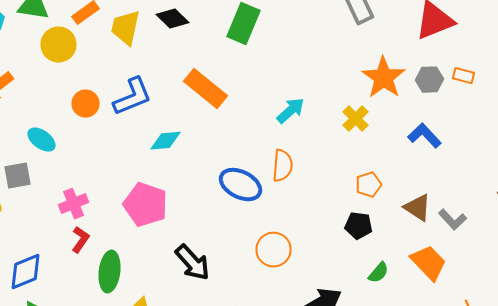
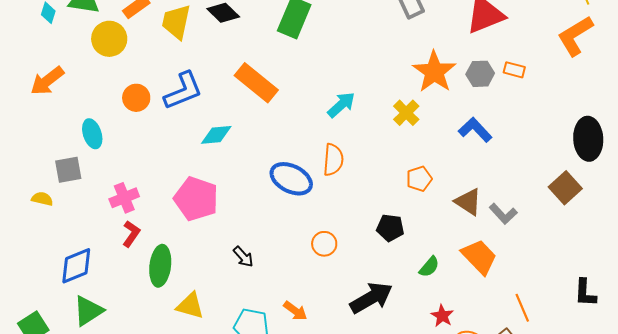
cyan ellipse: (42, 140) -> (92, 134), turned 36
black pentagon: (358, 226) -> (390, 228), moved
orange circle: (274, 250) -> (324, 244), size x0.7
black arrow: (192, 263) -> (243, 257), size x0.6

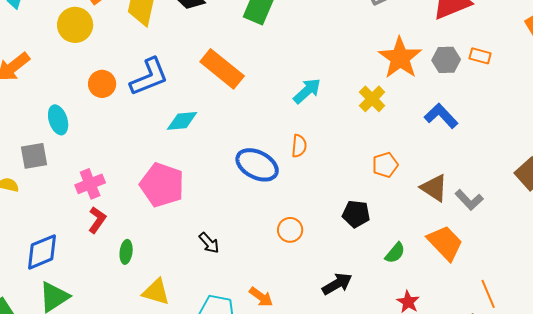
orange semicircle: (333, 160) -> (299, 146), size x0.7
green ellipse: (160, 266) -> (126, 252), size x0.6
black arrow: (371, 298) -> (337, 284), size x0.7

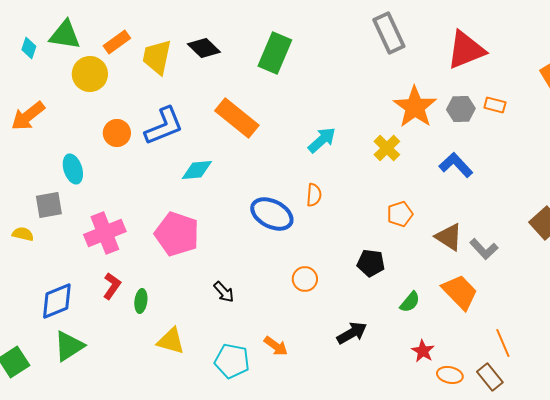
pink cross: (90, 184) -> (105, 233), size x1.4
red L-shape: (97, 220) -> (112, 286), moved

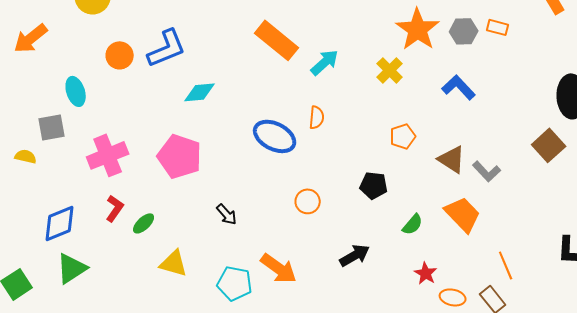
orange rectangle: (237, 118) -> (277, 40), moved
green ellipse: (141, 301) -> (144, 223), turned 40
orange arrow: (276, 346) -> (279, 268), size x1.5

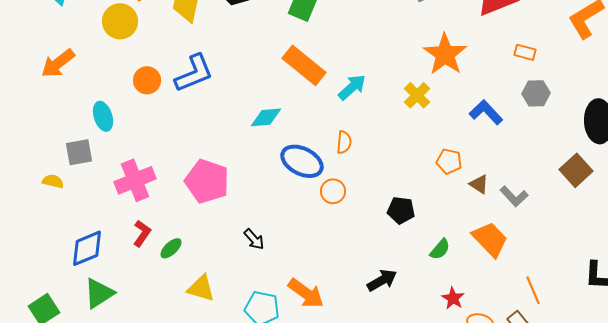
gray hexagon: (464, 31) -> (536, 93), moved
cyan diamond: (200, 92) -> (266, 117), moved
orange pentagon: (403, 136) -> (449, 161), moved, turned 30
brown triangle: (452, 159) -> (479, 184), size x0.7
orange circle: (308, 201) -> (333, 191), moved

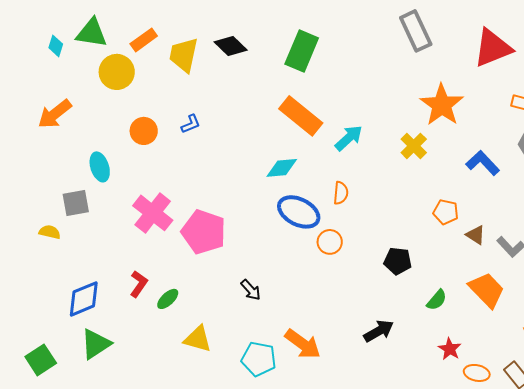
blue L-shape: (194, 73) -> (191, 124), size x0.5
cyan diamond: (266, 117) -> (282, 168), moved
pink cross: (135, 180) -> (153, 213), moved, turned -30

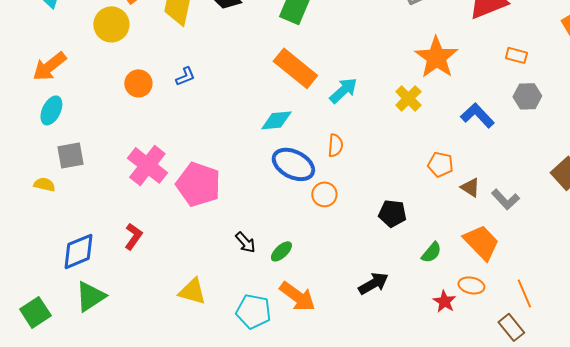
cyan ellipse: (100, 167) -> (51, 110), moved, turned 44
green ellipse: (168, 299) -> (281, 251), moved
orange ellipse: (477, 373) -> (471, 285), moved

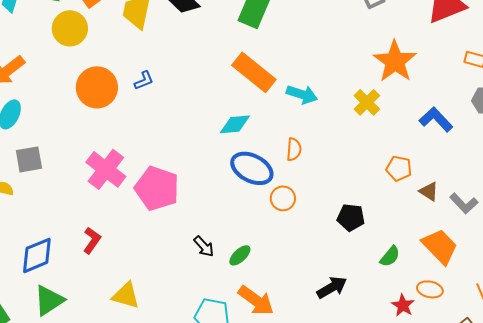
orange circle: (138, 83) -> (97, 87), size x1.5
cyan arrow: (343, 90) -> (302, 94), turned 60
yellow triangle: (192, 291) -> (126, 295), moved

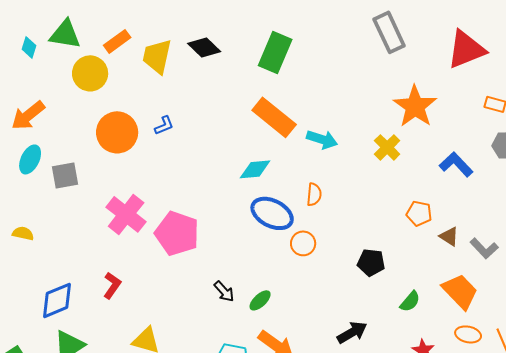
gray square: (29, 159) -> (65, 175), moved
orange ellipse: (430, 289) -> (468, 334), moved

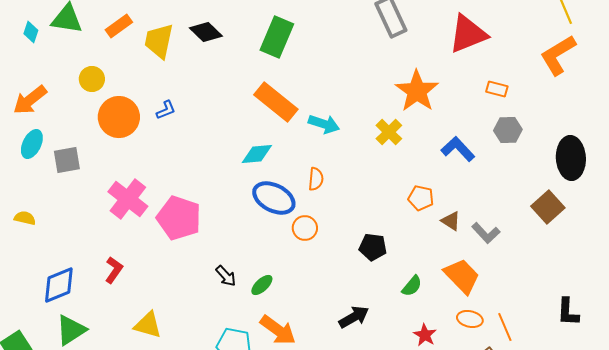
yellow circle: (90, 73) -> (92, 79), moved, size x0.7

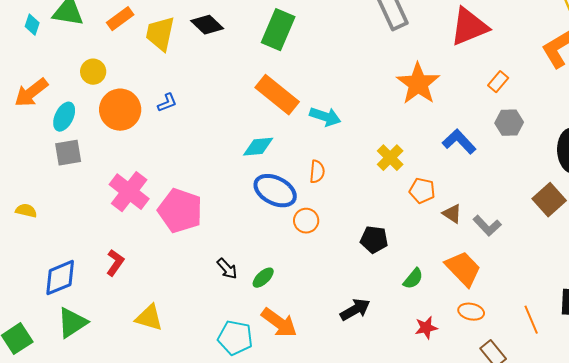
orange rectangle: (497, 89) -> (498, 82), turned -65
yellow cross: (389, 132) -> (390, 158), moved
cyan ellipse: (32, 144) -> (64, 117), moved
orange line: (505, 327) -> (531, 320), moved
red star: (425, 335) -> (426, 328), turned 30

